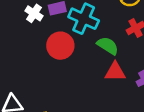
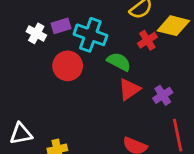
red triangle: (115, 72) -> (129, 89), turned -30

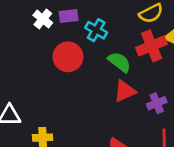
cyan cross: (90, 35) -> (96, 30), size x0.7
red cross: (147, 40) -> (152, 46), size x1.5

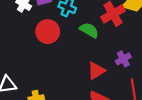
red triangle: (125, 91) -> (96, 71), moved

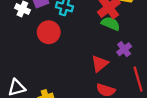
green semicircle: (89, 30) -> (111, 24), moved

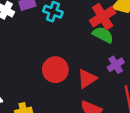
red circle: (49, 32) -> (55, 70), moved

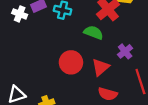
green semicircle: (103, 35) -> (93, 33), moved

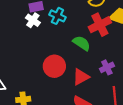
white cross: (20, 14) -> (33, 20), moved

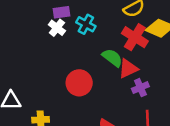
red cross: (100, 25) -> (135, 37), turned -35
red triangle: (81, 77) -> (128, 68), moved

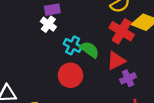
cyan cross: (86, 24) -> (73, 45), moved
green semicircle: (112, 58) -> (90, 50), moved

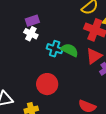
red circle: (70, 75) -> (47, 84), moved

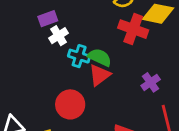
white cross: (31, 34) -> (59, 36), moved, turned 32
red triangle: (94, 56) -> (100, 75), moved

